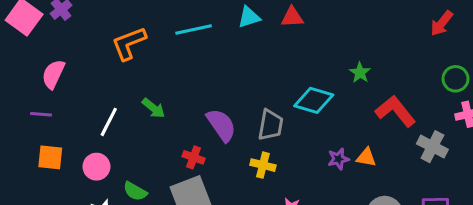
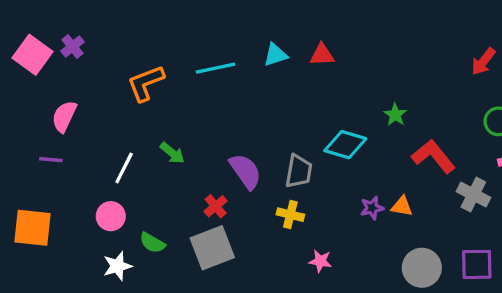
orange square: (50, 157) -> (33, 228), moved, size x1.4
red cross: (194, 157) -> (216, 206), turned 30

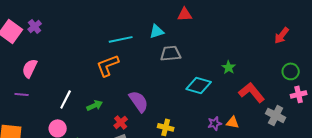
red triangle: (322, 55) -> (185, 14), moved
orange L-shape: (146, 83) -> (108, 65), moved
green arrow: (172, 153) -> (95, 105), moved, turned -63
gray trapezoid: (299, 171) -> (171, 53), moved, turned -105

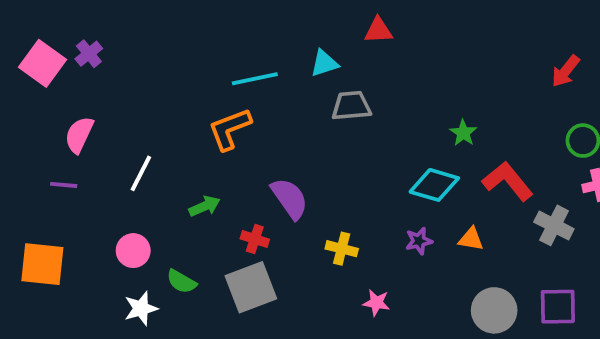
cyan diamond: (199, 85) -> (434, 185), moved
white line: (66, 99) -> (141, 173), moved
red cross: (121, 122) -> (255, 239), turned -32
purple star: (215, 123) -> (419, 241), moved

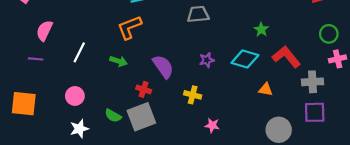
green arrow: (205, 206) -> (118, 61), moved, turned 42
gray cross: (554, 225) -> (312, 82), turned -30
purple star: (419, 241) -> (207, 60), moved
green semicircle: (181, 281) -> (113, 116), moved
purple square: (558, 307) -> (315, 112), moved

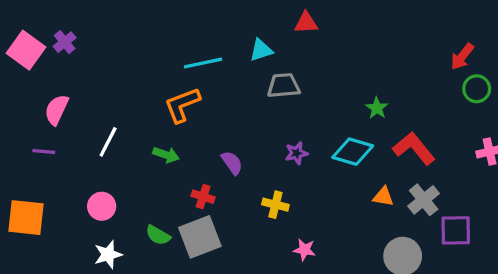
green circle: (329, 34) -> (477, 89), moved
purple semicircle: (163, 67) -> (232, 163), size x0.7
gray cross: (312, 82) -> (424, 200), moved, turned -36

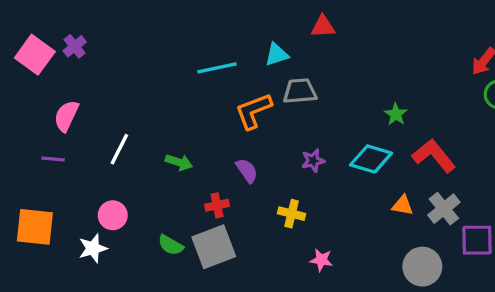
orange L-shape: (182, 105) -> (253, 111), moved
red cross: (203, 197) -> (217, 205), turned -30
white star: (108, 255) -> (93, 248), moved

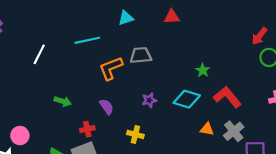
red triangle: (323, 26) -> (172, 17), moved
cyan triangle: (277, 55) -> (126, 18), moved
white line: (119, 149) -> (39, 54), moved

